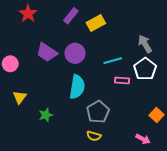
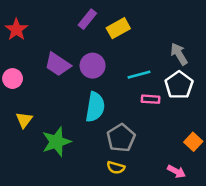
red star: (28, 14) -> (16, 29), moved
green star: (46, 115) -> (56, 142), size x1.6

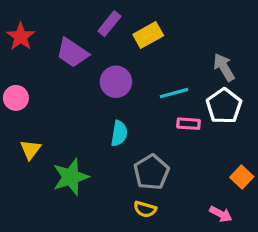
purple trapezoid: (58, 64) -> (72, 53), moved
cyan semicircle: (95, 107) -> (119, 133), size x0.7

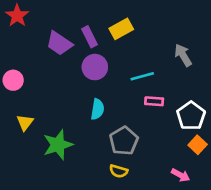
purple rectangle: (109, 24) -> (90, 37), moved, turned -66
red star: (21, 37) -> (17, 16), moved
white pentagon: (224, 106) -> (191, 116), moved

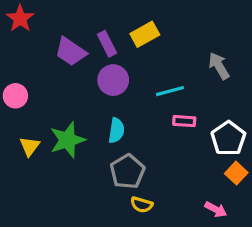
gray pentagon: (124, 141) -> (127, 172), moved
green star: (58, 145) -> (67, 140), moved

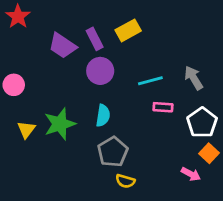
gray arrow: (219, 66) -> (194, 78), moved
pink arrow: (216, 209) -> (191, 174), moved

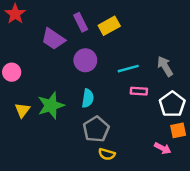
purple rectangle: (95, 39) -> (81, 22), moved
orange square: (209, 153) -> (178, 130), turned 35

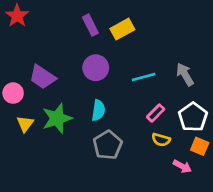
purple trapezoid: (53, 39) -> (42, 77), moved
pink circle: (12, 72) -> (13, 93), moved
pink rectangle: (139, 91) -> (156, 113), moved, turned -49
orange square: (178, 130) -> (200, 146), turned 35
yellow semicircle: (107, 154) -> (161, 140), moved

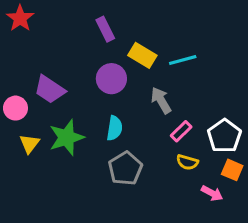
yellow rectangle: (122, 29) -> (142, 55), moved, turned 60
gray arrow: (185, 74) -> (161, 100), moved
cyan line: (144, 77) -> (183, 60), moved

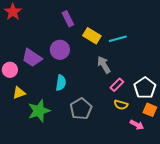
purple circle: (111, 79) -> (60, 50), moved
cyan semicircle: (115, 128) -> (61, 83), moved
green star: (67, 137) -> (39, 111), moved
yellow triangle: (29, 144) -> (19, 93), turned 32

